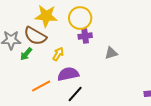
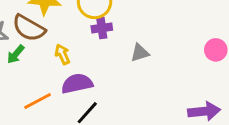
yellow arrow: (58, 54) -> (62, 54), turned -56

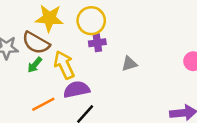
green arrow: (16, 54) -> (35, 65), moved
yellow arrow: (62, 54) -> (64, 65), size x1.6

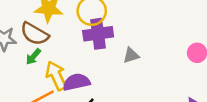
purple cross: (97, 43) -> (98, 34), size x1.6
yellow arrow: (64, 65) -> (56, 76), moved

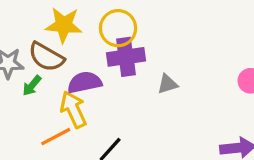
green arrow: (33, 57) -> (32, 86), moved
purple semicircle: (76, 82) -> (85, 82), moved

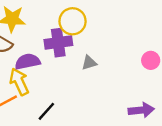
yellow circle: (118, 28) -> (73, 21), moved

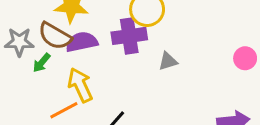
purple semicircle: (27, 62) -> (82, 42), moved

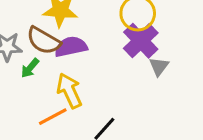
purple cross: (129, 36) -> (141, 41), moved, turned -36
gray triangle: (168, 61) -> (159, 66), turned -36

